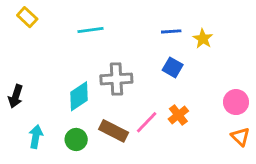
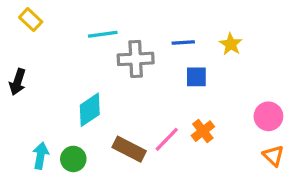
blue line: (171, 31) -> (183, 43), moved
blue square: (173, 67) -> (196, 77), turned -30
gray cross: (116, 79) -> (136, 59), moved
black arrow: (16, 96) -> (18, 82), moved
green circle: (76, 139) -> (73, 159), moved

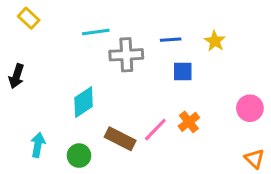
orange triangle: (273, 156) -> (254, 159), moved
green circle: (73, 159) -> (79, 156), moved

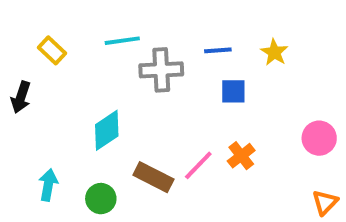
yellow rectangle: (29, 18) -> (52, 50), moved
orange triangle: (254, 159) -> (325, 202), turned 30

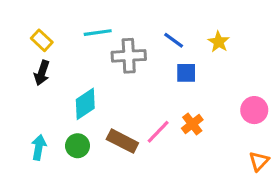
blue line: (218, 50) -> (174, 40), turned 40
black arrow: (21, 97) -> (42, 73), moved
green circle: (101, 199) -> (78, 146), moved

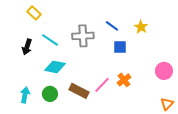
cyan line: (98, 33) -> (50, 40), moved, turned 42
yellow rectangle: (42, 40) -> (34, 13), moved
cyan diamond: (85, 104) -> (55, 67), turned 45

